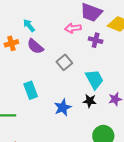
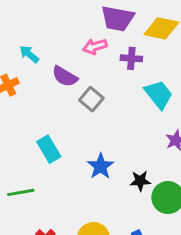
purple semicircle: (35, 46) -> (65, 76), moved
cyan trapezoid: (95, 79) -> (159, 95), moved
black star: (90, 101) -> (140, 181), moved

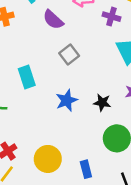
gray square: (91, 99) -> (69, 55), moved
black star: (140, 181) -> (102, 102), moved

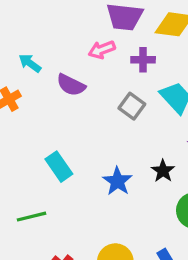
gray square: (69, 55) -> (132, 106), moved
black star: (102, 102) -> (163, 171), turned -30

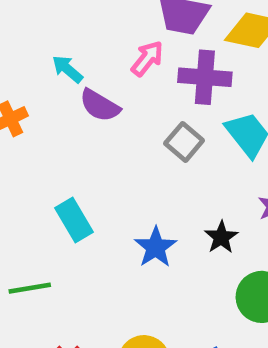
pink arrow: (102, 50) -> (147, 58), turned 145
purple cross: (143, 60) -> (205, 77), size x1.5
cyan arrow: (30, 63) -> (67, 69), moved

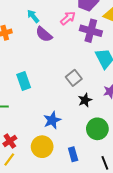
gray square: (184, 142) -> (74, 78), moved
blue star: (156, 247) -> (52, 120), moved

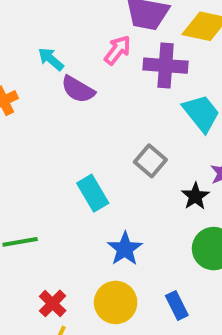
cyan rectangle: (24, 81) -> (93, 193), moved
black star: (85, 100) -> (195, 196), moved

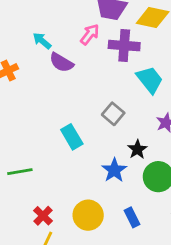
black star: (195, 196) -> (137, 149), moved
blue star: (125, 249) -> (114, 170), moved

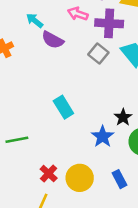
pink arrow: (90, 34) -> (78, 14), turned -108
gray square: (113, 114) -> (98, 53), moved
red cross: (43, 216) -> (49, 174), moved

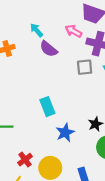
gray square: (98, 53) -> (85, 67), turned 35
blue star: (103, 137) -> (65, 133), moved

